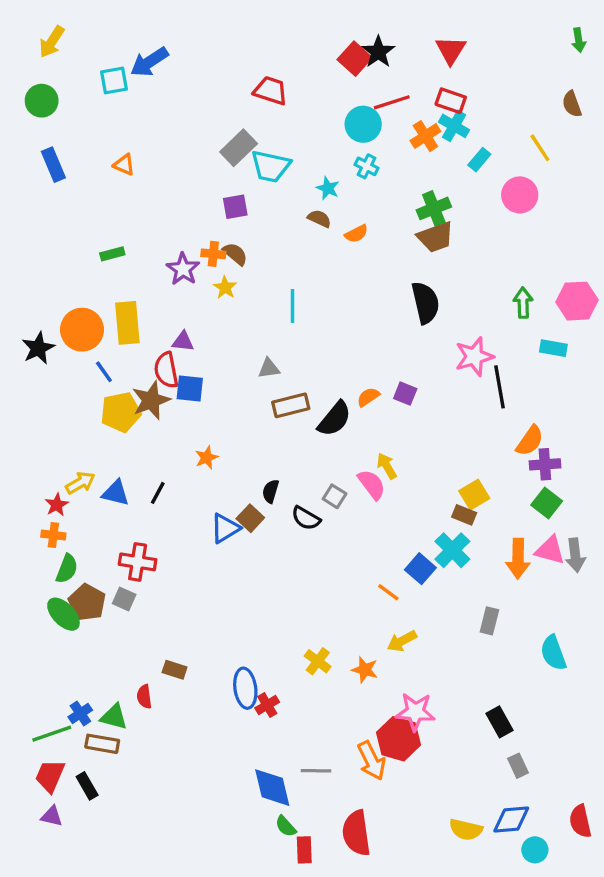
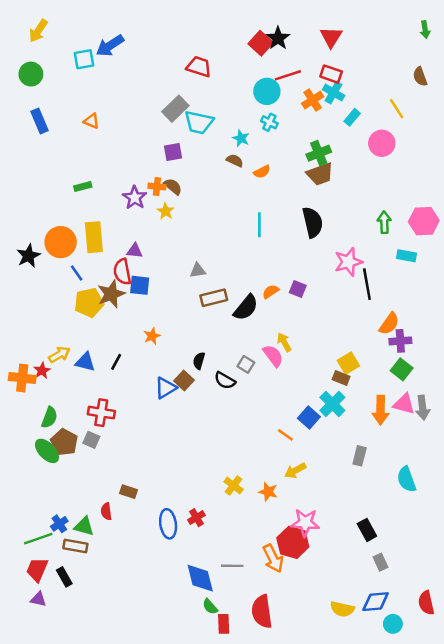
cyan line: (292, 306) -> (259, 225), moved
orange cross: (53, 535) -> (22, 378), moved, size x1.5
blue ellipse: (245, 688) -> (168, 524), moved

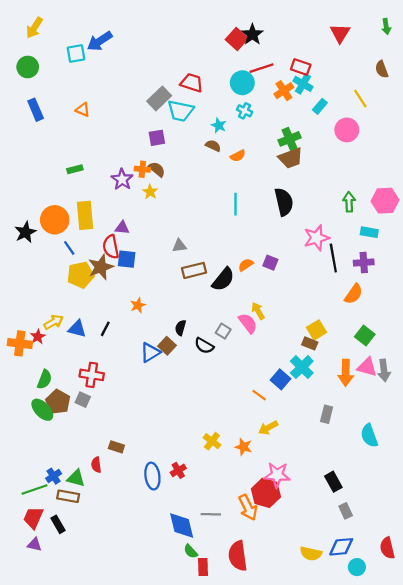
red triangle: (331, 37) -> (340, 33), moved
red trapezoid: (199, 67) -> (192, 83), moved
purple cross: (400, 341) -> (364, 263), moved

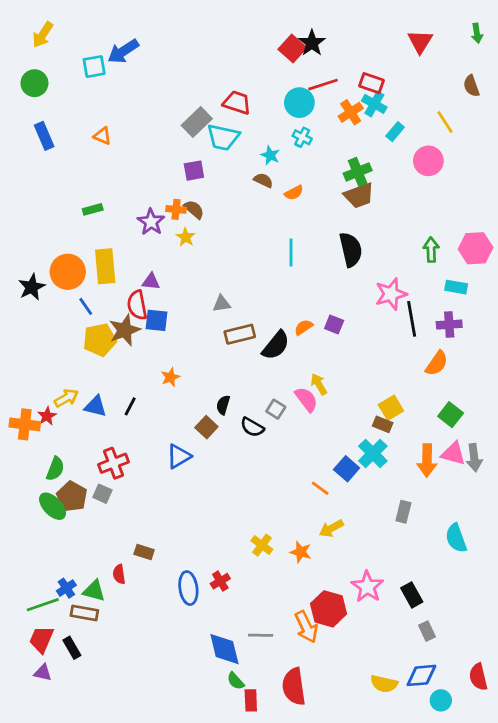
blue triangle: (150, 352) -> (179, 456), moved
red cross: (92, 375) -> (114, 463), turned -30
pink star: (277, 475) -> (367, 587), moved, turned 30

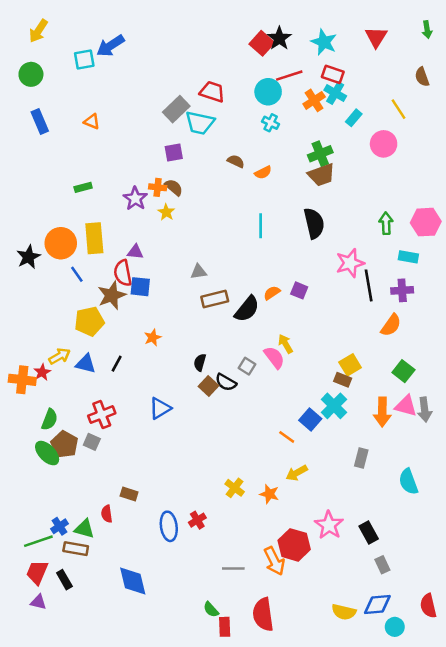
cyan star: (270, 155) -> (324, 42), moved, size x1.5
yellow pentagon: (100, 340) -> (89, 321), moved
brown square: (206, 427) -> (208, 386), moved
blue diamond: (224, 649) -> (133, 581), moved

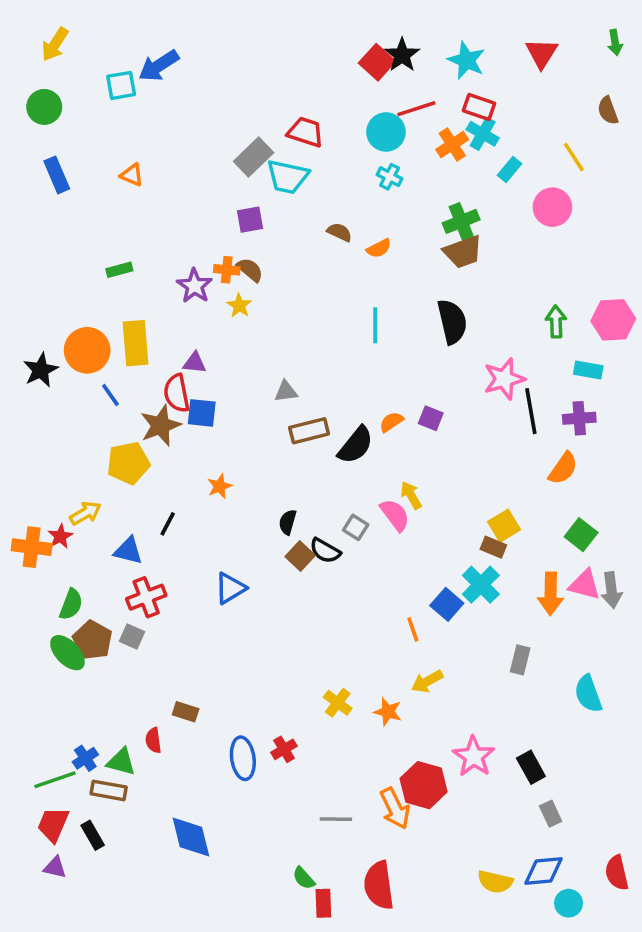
blue triangle: (86, 364) -> (128, 551), moved
orange line: (287, 437) -> (413, 629), turned 35

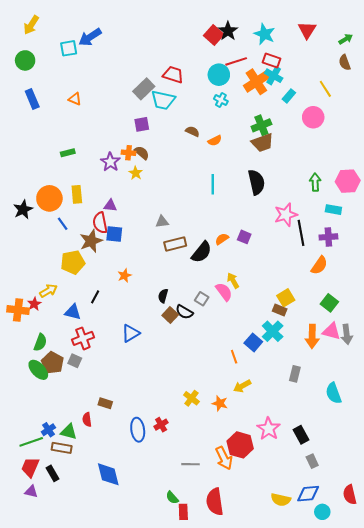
green arrow: (615, 43) -> (346, 39), moved, turned -112
orange cross: (452, 144) -> (256, 82), size x1.4
yellow rectangle: (135, 343) -> (77, 194), size x0.7

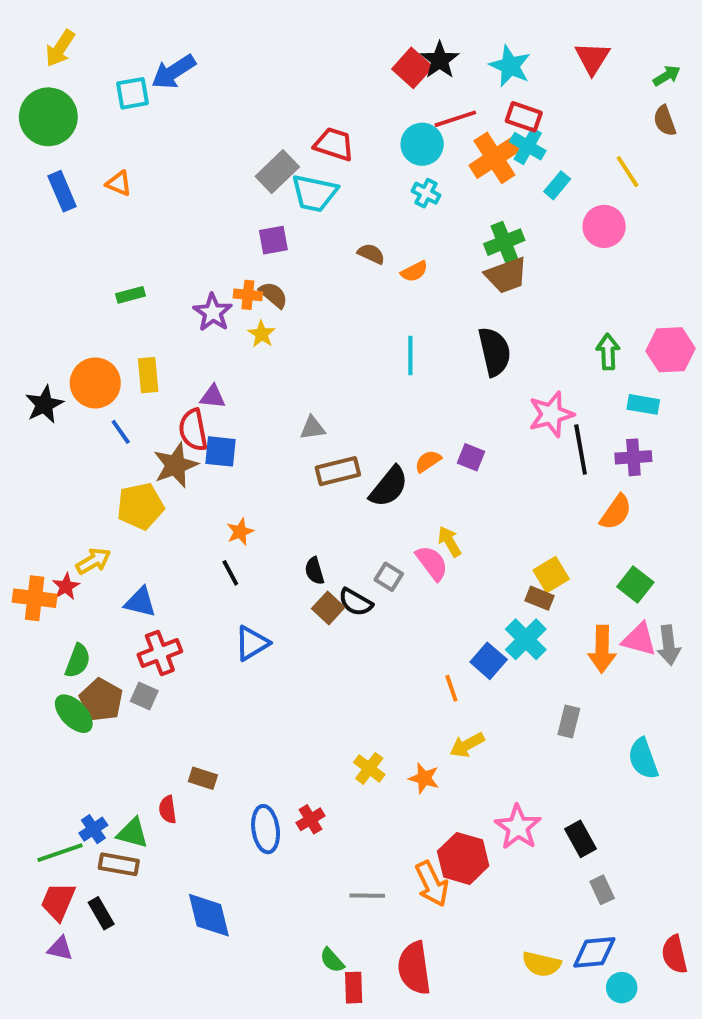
green circle: (25, 60) -> (48, 117), size x1.5
orange triangle: (75, 99) -> (119, 183), moved
black semicircle: (163, 296) -> (314, 571), turned -32
black line: (95, 297) -> (230, 573), moved, turned -56

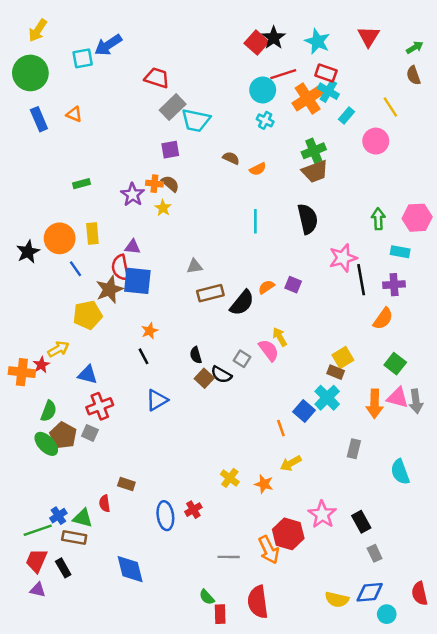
red trapezoid: (334, 144) -> (157, 78), moved
blue square: (221, 451) -> (137, 281), size x1.4

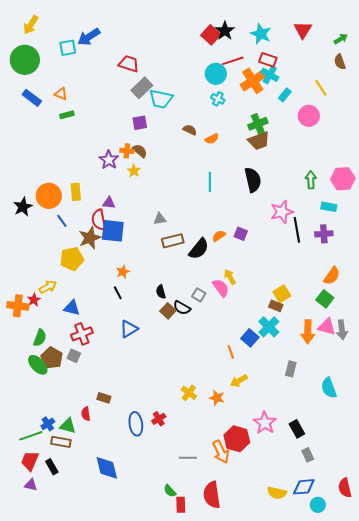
blue rectangle: (39, 119) -> (32, 98), turned -30
green rectangle: (81, 184) -> (67, 115), moved
orange semicircle: (383, 319) -> (332, 276), moved

